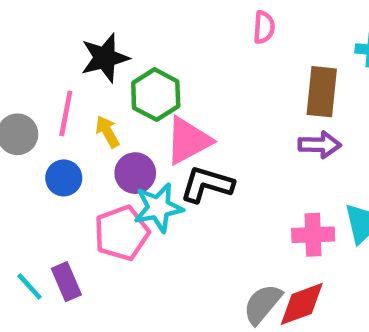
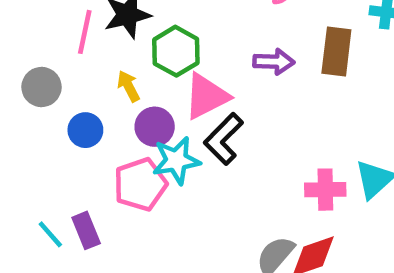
pink line: (66, 113) -> (85, 32), moved
purple arrow: (320, 145) -> (274, 62), moved
black L-shape: (207, 184) -> (224, 139), turned -63

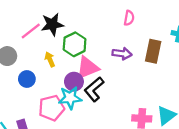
pink line: (85, 32) -> (31, 31), turned 35
purple circle: (155, 127) -> (74, 82), moved

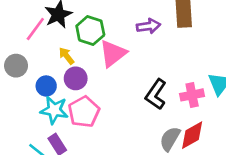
purple circle: (74, 82) -> (76, 78), moved
black L-shape: (94, 89) -> (156, 94), moved
cyan star: (70, 98) -> (54, 110), moved, turned 30

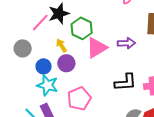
purple arrow: (148, 26) -> (126, 43), moved
black L-shape: (156, 94) -> (125, 82), turned -135
pink pentagon: (84, 112) -> (79, 99), moved

